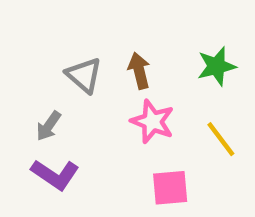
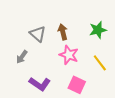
purple L-shape: (55, 175) -> (40, 84), moved
pink square: (170, 188) -> (77, 85), turned 30

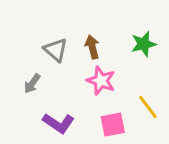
yellow line: (100, 63) -> (148, 107), moved
pink square: (77, 85) -> (113, 125), turned -36

